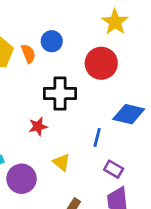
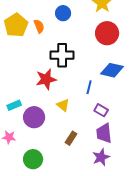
blue circle: (52, 41) -> (63, 13), moved
red circle: (101, 63) -> (107, 33), moved
red star: (38, 126) -> (46, 79), size x1.5

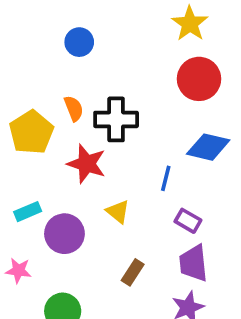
blue circle: (63, 13) -> (79, 42), moved
yellow pentagon: (16, 25) -> (31, 132), moved
orange semicircle: (39, 26) -> (74, 108), moved
red star: (46, 79) -> (87, 164), turned 30

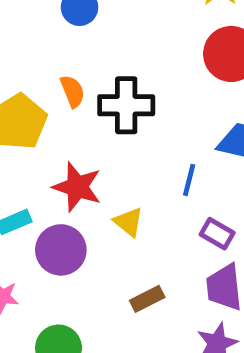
red star: (87, 164) -> (77, 187), moved
brown rectangle: (133, 272) -> (147, 299), turned 30

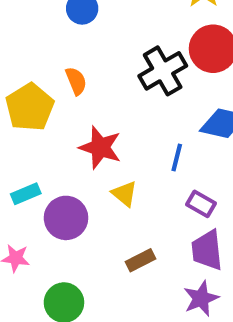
black cross: (126, 105) -> (163, 71), moved, turned -30
red star: (77, 187) -> (100, 147), moved

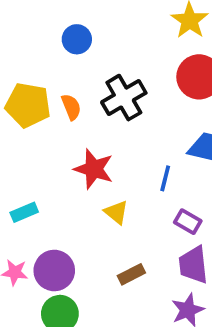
black cross: (163, 71) -> (124, 98), moved
yellow pentagon: (30, 107) -> (28, 105), moved, turned -30
purple circle: (66, 218) -> (54, 271), moved

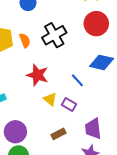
blue line: (165, 178) -> (77, 80), turned -56
purple rectangle: (188, 222) -> (69, 104), moved

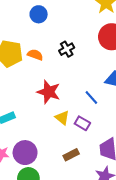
black cross: (54, 35) -> (67, 49), size x0.6
orange semicircle: (25, 40) -> (35, 55), turned -48

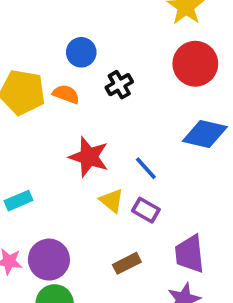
blue circle: (39, 14) -> (81, 52), moved
blue line: (91, 97) -> (146, 168), moved

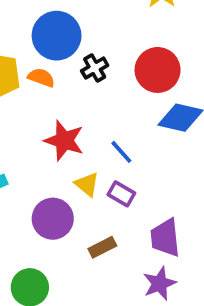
blue circle: (81, 52) -> (57, 36), size x1.6
red circle: (195, 64) -> (158, 70), moved
purple circle: (49, 260) -> (53, 219), moved

